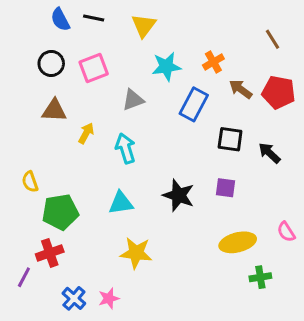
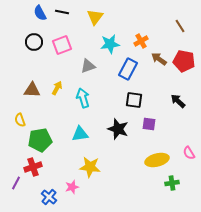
brown triangle: (54, 110) -> (32, 90), moved
black square: (230, 139) -> (134, 100), moved
pink star: (109, 298) -> (72, 187), moved

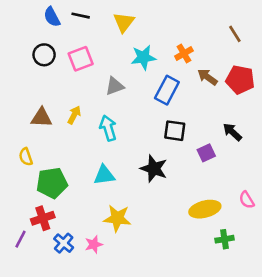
purple square: (149, 124) -> (206, 153), moved, turned -32
blue cross: (49, 197) -> (64, 243), moved

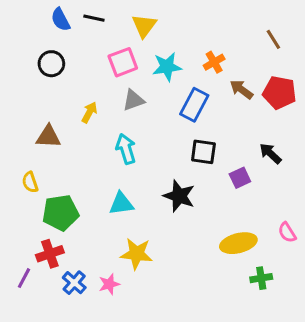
pink square: (81, 59) -> (123, 62), moved
yellow arrow: (74, 115) -> (89, 112), moved

